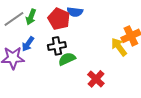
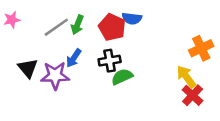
yellow arrow: (119, 47) -> (186, 77), moved
red cross: (96, 79) -> (193, 95), moved

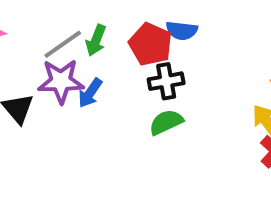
black cross: (110, 61) -> (166, 81), moved
purple star: (55, 75) -> (61, 81), moved

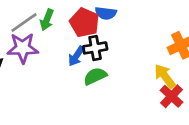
blue arrow: (90, 93) -> (76, 56), moved

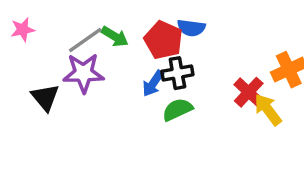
green arrow: (47, 20) -> (115, 37), turned -80
red cross: (172, 96) -> (249, 92), moved

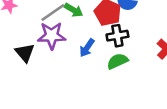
blue arrow: (153, 83) -> (87, 48), moved

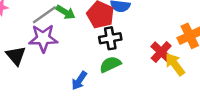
blue arrow: (87, 48) -> (79, 81), moved

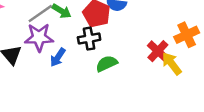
black cross: (110, 38) -> (89, 39), moved
blue arrow: (79, 81) -> (58, 57), moved

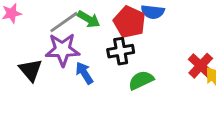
blue arrow: (58, 57) -> (84, 73), turned 114

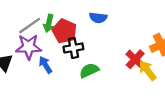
green arrow: (89, 19) -> (49, 23), turned 72
red pentagon: (129, 22) -> (64, 31), moved

